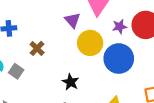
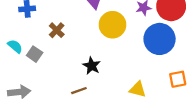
blue circle: (119, 59) -> (160, 39), moved

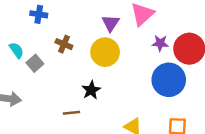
yellow circle: (112, 25) -> (105, 52), moved
brown cross: (57, 30) -> (64, 44), turned -35

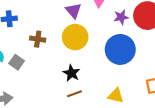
blue circle: (169, 80) -> (120, 49), moved
brown line: (72, 113) -> (74, 94), moved

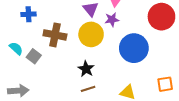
purple star: (121, 17) -> (112, 20), moved
brown cross: (38, 39) -> (55, 35), size x1.5

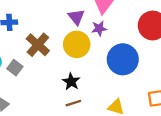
brown cross: (55, 35) -> (38, 45), turned 30

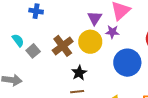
brown cross: (38, 45) -> (63, 46), moved

